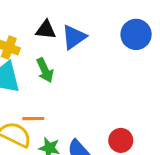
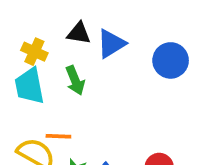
blue circle: (136, 34) -> (171, 60), moved

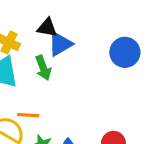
blue triangle: (111, 44) -> (60, 44), moved

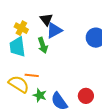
black triangle: (47, 28) -> (46, 20), turned 40

